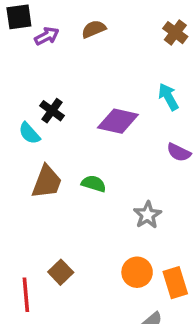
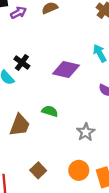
brown trapezoid: (47, 182) -> (20, 125), moved
brown square: (61, 272) -> (38, 170), moved

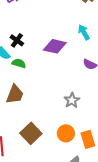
green semicircle: (50, 111) -> (19, 63), moved
brown square: (38, 170) -> (31, 133), size x1.5

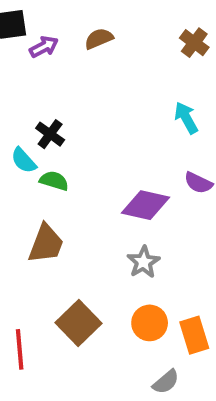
purple diamond: (55, 46) -> (145, 205), moved
gray star: (72, 100) -> (143, 262), moved

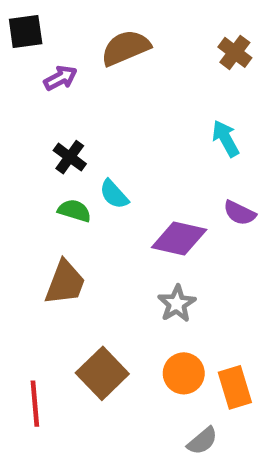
brown semicircle: (99, 39) -> (126, 48), size x1.5
purple arrow: (44, 47) -> (60, 78), moved
cyan semicircle: (24, 160) -> (114, 194), moved

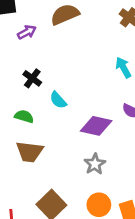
green semicircle: (74, 211) -> (24, 116), moved
brown trapezoid: (65, 283) -> (30, 152), turned 76

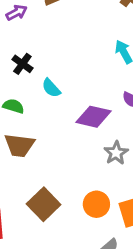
gray star: (95, 164) -> (116, 153), moved

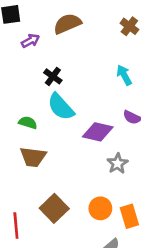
black cross: (22, 64) -> (53, 76), moved
cyan semicircle: (51, 88) -> (61, 107), size x1.6

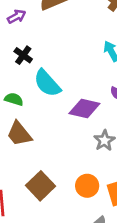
black cross: (53, 76) -> (23, 55), moved
brown trapezoid: (33, 157) -> (19, 134), turned 44

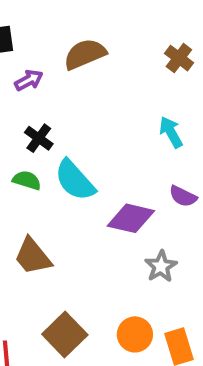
green semicircle: (14, 99) -> (27, 180), moved

